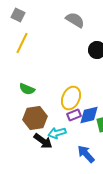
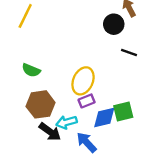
blue diamond: (89, 115) -> (104, 117), moved
blue arrow: (86, 154) -> (87, 142), moved

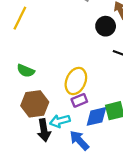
black arrow: (50, 132) -> (44, 130), turned 45

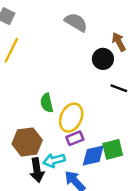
green semicircle: (26, 71) -> (47, 103), moved, turned 54

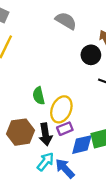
cyan arrow: (54, 160) -> (45, 162), moved, turned 144
black arrow: (37, 170) -> (45, 134), moved

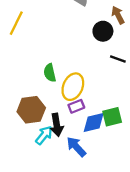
black arrow: (45, 134) -> (57, 125), moved
cyan arrow: (45, 162) -> (44, 135), moved

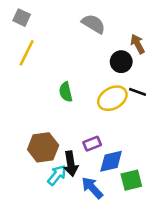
green semicircle: (50, 73) -> (66, 92), moved
yellow ellipse: (73, 87) -> (112, 98), moved, turned 36
green square: (112, 117) -> (131, 180), moved

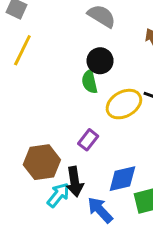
black circle: (121, 62) -> (100, 61), moved
green semicircle: (66, 92) -> (90, 82), moved
purple rectangle: (92, 144) -> (88, 140), moved, turned -30

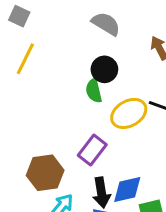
purple rectangle: (88, 140) -> (92, 150), size x1.4
black arrow: (75, 182) -> (101, 193), moved

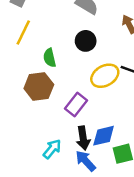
green semicircle: (94, 91) -> (50, 58), moved
brown hexagon: (45, 173) -> (39, 87), moved

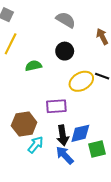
green semicircle: (50, 58) -> (33, 66), turned 91
brown hexagon: (39, 87) -> (24, 124), moved
purple rectangle: (76, 105) -> (56, 106), turned 48

